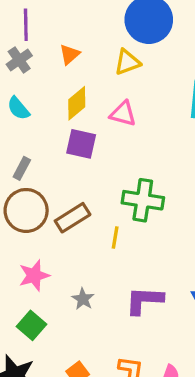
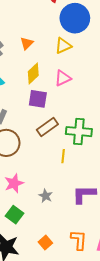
pink triangle: (123, 114) -> (63, 78), turned -36
brown rectangle: (73, 218) -> (47, 127), moved

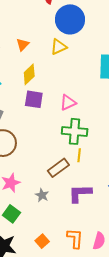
pink triangle: (63, 78) -> (68, 103), moved
brown rectangle: (47, 127) -> (58, 168), moved
yellow line: (63, 156) -> (79, 155), moved

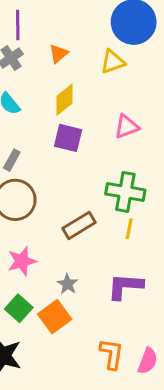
pink triangle: (68, 103) -> (127, 127), moved
brown rectangle: (58, 168) -> (79, 225), moved
orange square: (42, 241) -> (55, 317), moved, size x1.5

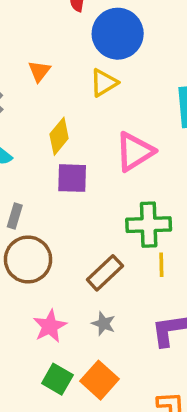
orange triangle: (58, 54) -> (39, 71), moved
pink triangle: (127, 127) -> (135, 152), size x1.4
gray star: (68, 284) -> (104, 324), moved

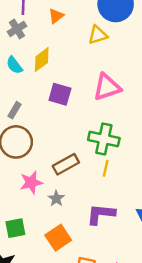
yellow diamond: (59, 136) -> (42, 60), moved
pink star: (50, 326) -> (31, 182), moved
green square: (57, 379) -> (15, 228), turned 35
orange square: (99, 380) -> (58, 238), moved

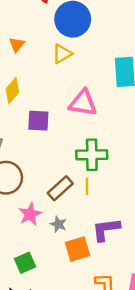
pink triangle: (107, 87) -> (83, 103), turned 40
yellow line: (106, 168) -> (87, 186), moved
orange square: (58, 238) -> (77, 249), moved, turned 30

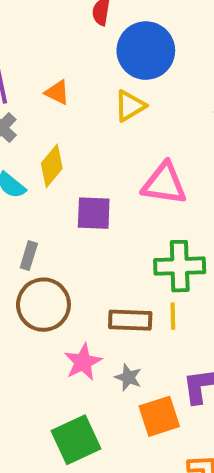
orange triangle: (17, 45) -> (57, 92), turned -42
brown rectangle: (60, 188) -> (130, 320), turned 45
green square: (25, 263) -> (76, 440), size x1.4

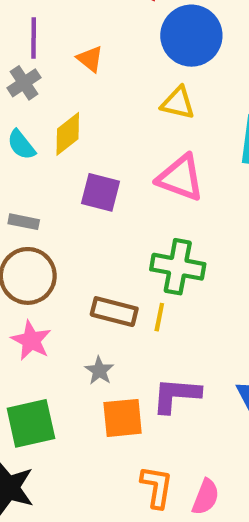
yellow triangle: (130, 106) -> (178, 103), moved, turned 32
gray rectangle: (29, 256) -> (24, 222), turned 72
pink star: (83, 362) -> (31, 340), moved, turned -30

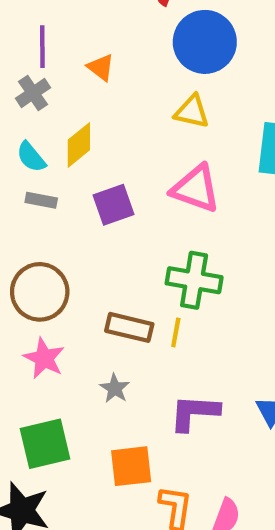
purple square: (101, 192) -> (113, 205), turned -33
gray rectangle: (24, 222) -> (41, 200), moved
orange square: (123, 418) -> (131, 466), moved

